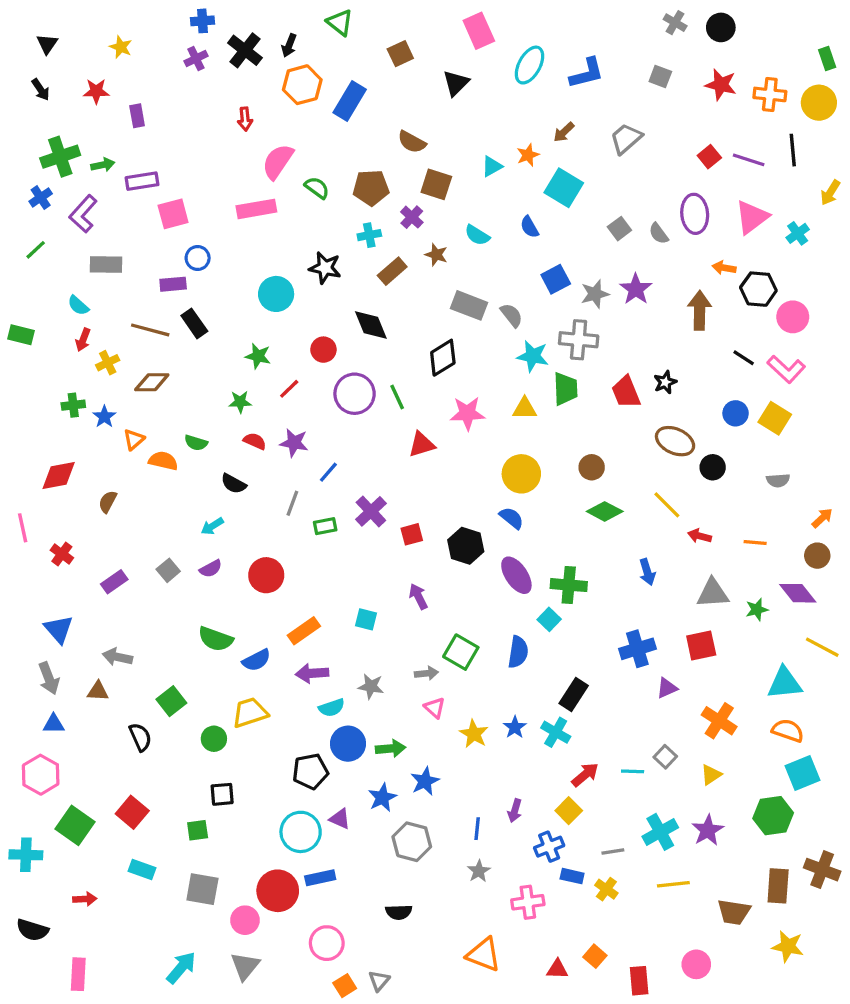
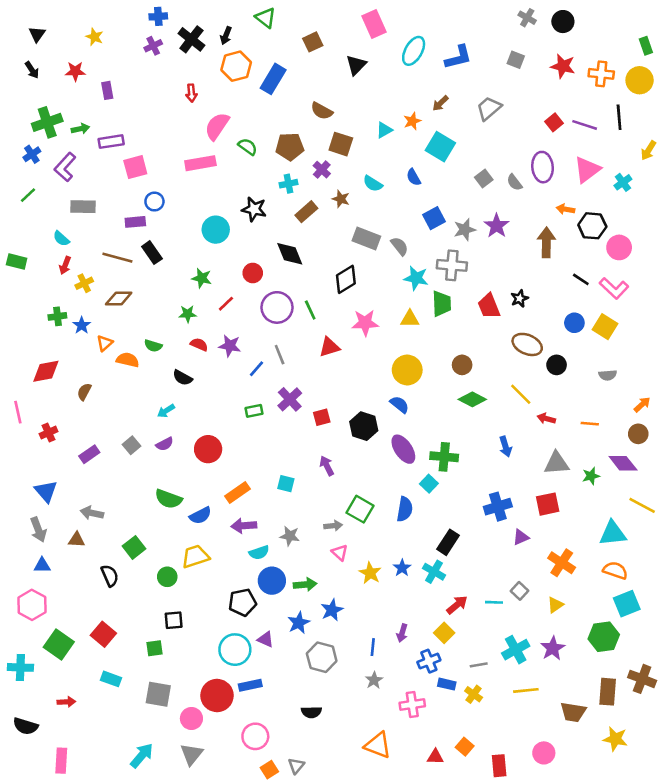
gray line: (292, 503) -> (280, 355), moved, turned -42
red cross: (62, 554) -> (49, 433), turned 30

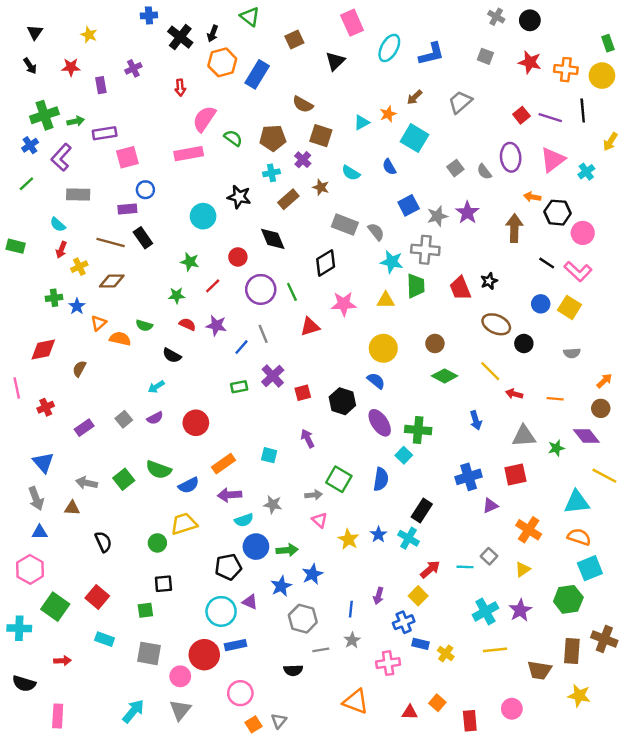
purple cross: (153, 46) -> (133, 68), moved
green square: (134, 547) -> (124, 479), moved
gray line: (479, 665) -> (321, 650), moved

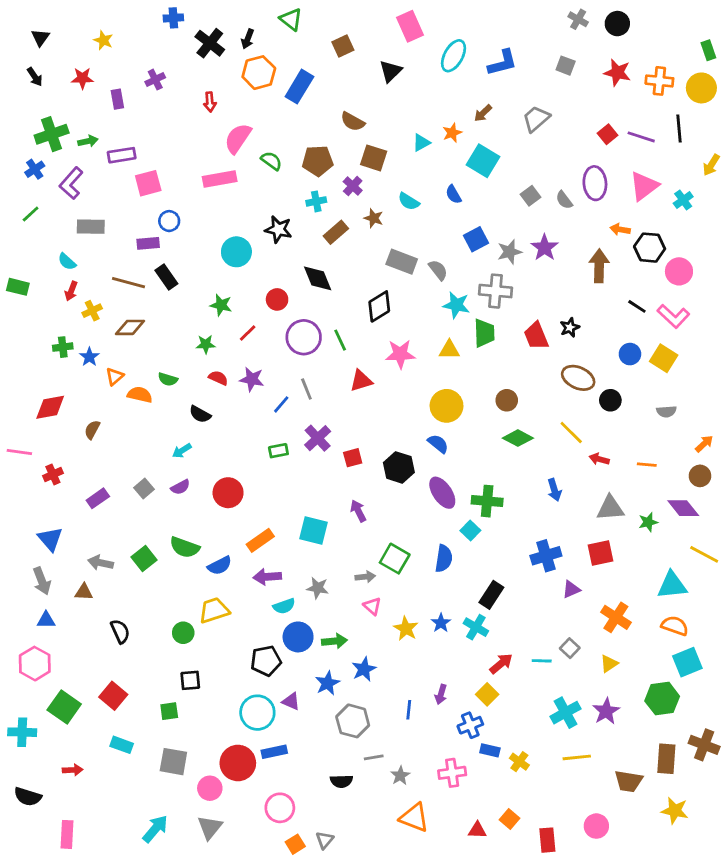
pink line: (17, 388) -> (19, 452), turned -70
cyan square: (269, 455) -> (313, 531), size x1.5
gray star: (352, 640) -> (400, 776), moved

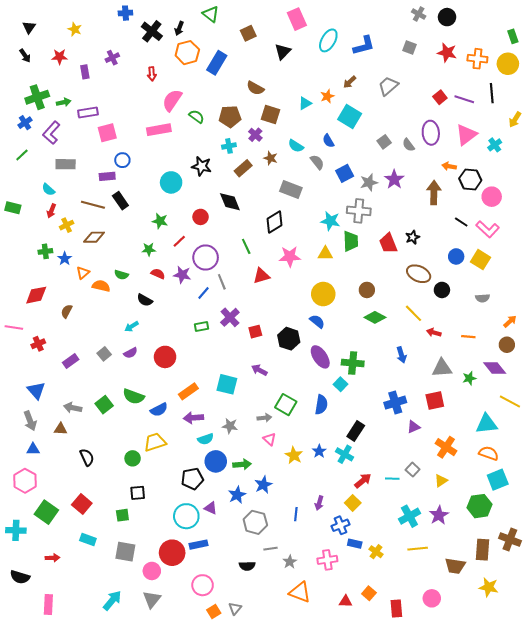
gray semicircle: (438, 270) -> (317, 162), moved
purple circle: (304, 337) -> (206, 258), moved
purple arrow: (358, 511) -> (259, 370), turned -35

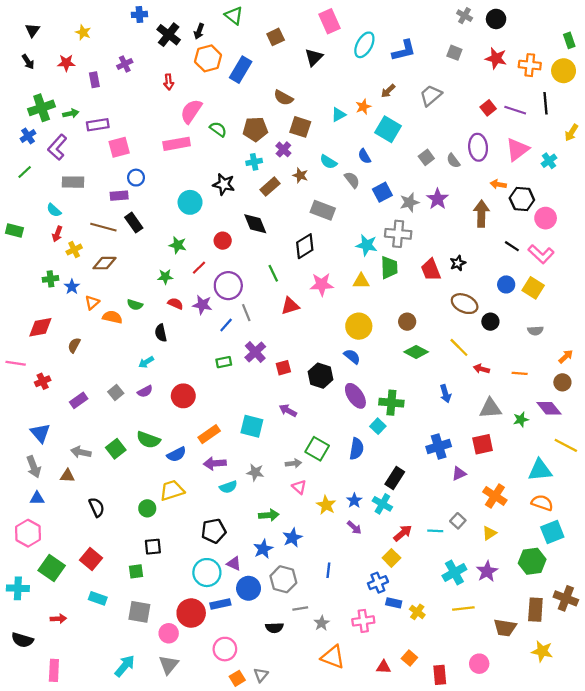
black semicircle: (145, 300) -> (161, 333), turned 49
blue circle: (216, 461) -> (249, 588), moved
purple arrow: (319, 503) -> (354, 528), moved, turned -64

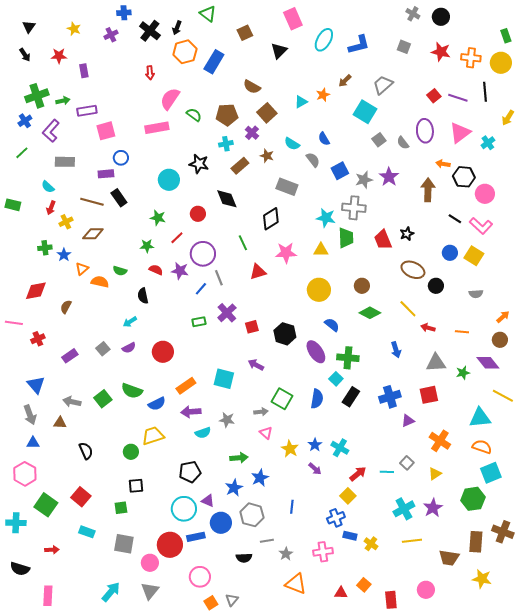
purple cross: (125, 64) -> (111, 35), moved
brown square: (300, 127) -> (267, 113), turned 30
cyan square: (388, 129) -> (365, 112), moved
blue semicircle: (352, 356) -> (332, 325), moved
black rectangle: (395, 478) -> (351, 397), moved

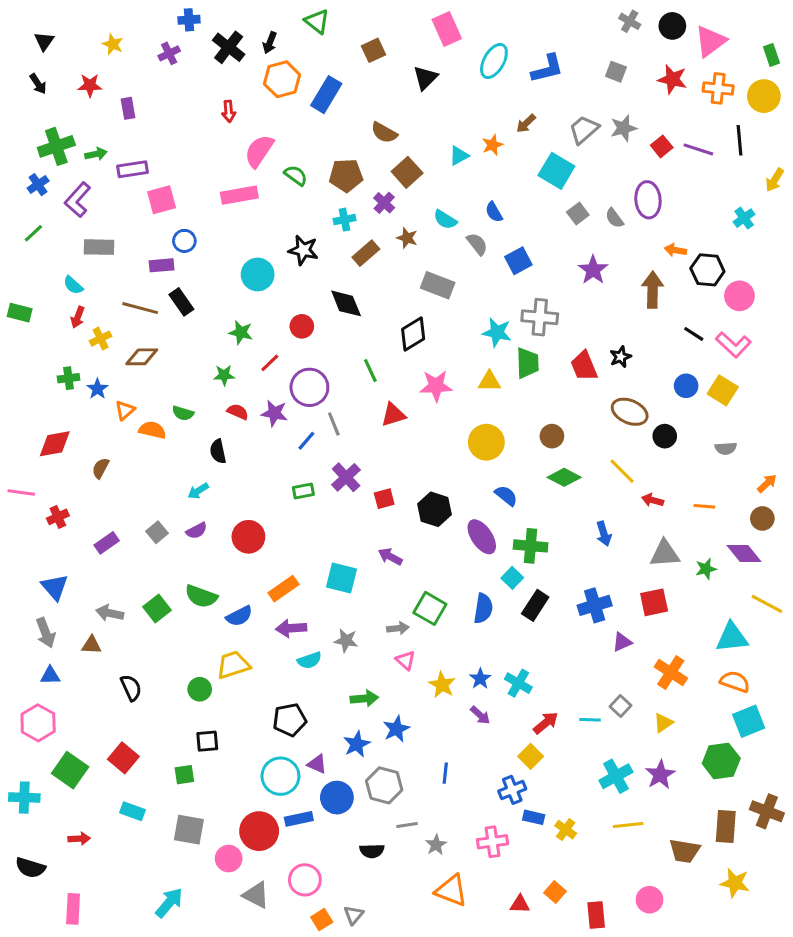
pink triangle: (460, 133) -> (710, 41), moved
gray star: (364, 180) -> (624, 128), moved
gray triangle: (150, 591) -> (256, 895), moved, turned -42

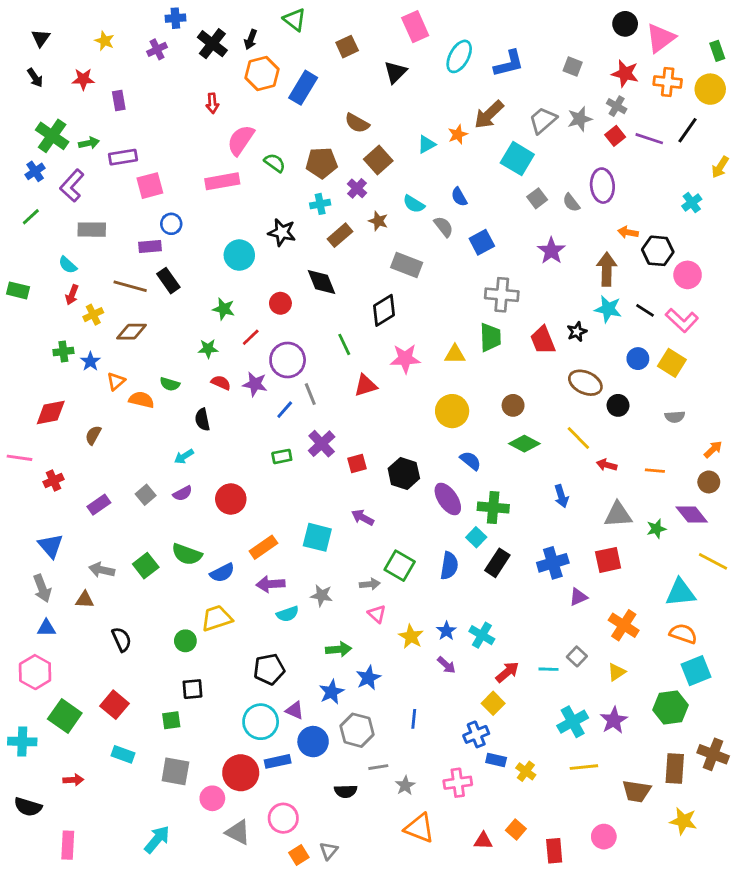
gray cross: (630, 21) -> (617, 106), moved
brown arrow: (526, 124) -> (489, 115), size x1.6
black line: (739, 140) -> (688, 130), turned 40
green cross: (56, 146) -> (52, 136), turned -36
cyan star: (497, 332) -> (608, 309), moved

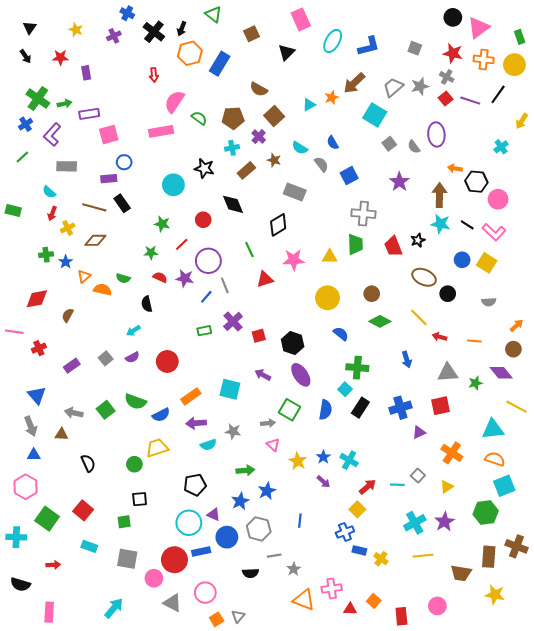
blue cross: (175, 18) -> (127, 13), turned 32
purple ellipse: (448, 499) -> (301, 375), moved
pink cross: (458, 783) -> (332, 588), moved

